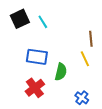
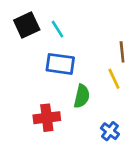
blue rectangle: (37, 57) -> (60, 64), moved
red cross: (35, 88) -> (47, 118), turned 30

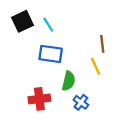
blue cross: (110, 131) -> (81, 102), moved

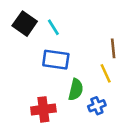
black square: (22, 21) -> (25, 24), turned -30
blue cross: (81, 102) -> (97, 106), moved, turned 32

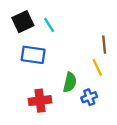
black square: (25, 24) -> (23, 22), turned 30
blue rectangle: (56, 60) -> (33, 55), moved

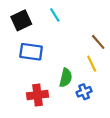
cyan line: (49, 25) -> (55, 15), moved
brown line: (104, 45) -> (98, 42), turned -35

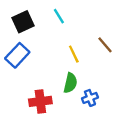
blue rectangle: (31, 52) -> (17, 55), moved, turned -55
yellow line: (92, 64) -> (74, 54), moved

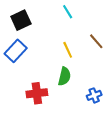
cyan line: (59, 16) -> (68, 12), moved
blue cross: (90, 98) -> (94, 95), moved

